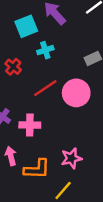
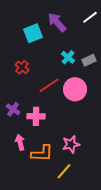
cyan cross: (45, 50) -> (68, 57), moved, turned -32

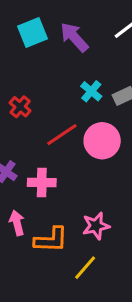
cyan square: (33, 33) -> (32, 32), moved

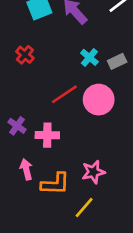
red cross: (20, 107) -> (25, 55), moved

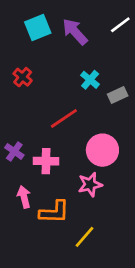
gray rectangle: (117, 61) -> (118, 95), moved
pink circle: (99, 100) -> (102, 150), moved
pink star: (93, 172) -> (90, 184), moved

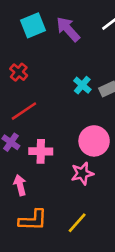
cyan cross: (90, 80) -> (82, 85), moved
red line: (64, 118) -> (24, 111), moved
orange L-shape: (54, 212) -> (33, 220), moved

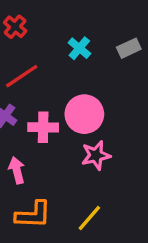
cyan cross: (82, 85) -> (79, 48), moved
pink circle: (94, 141) -> (84, 114), moved

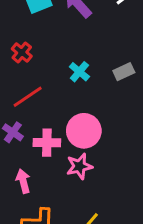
pink star: (96, 155) -> (79, 166), moved

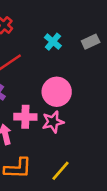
pink cross: (47, 143) -> (25, 117), moved

